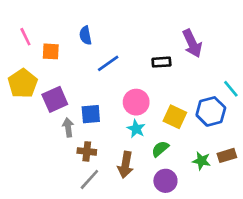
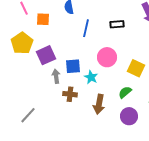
black rectangle: (161, 62) -> (117, 24), moved
blue line: (108, 63) -> (86, 28), turned -42
cyan star: (136, 129) -> (91, 77), moved
gray line: (89, 179) -> (28, 115), moved

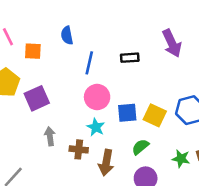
pink circle: (107, 57) -> (97, 97), moved
blue square: (73, 66) -> (127, 113), moved
gray arrow: (56, 76) -> (50, 136), moved
brown cross: (70, 94) -> (79, 149), moved

